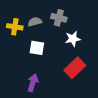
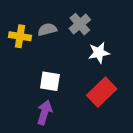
gray cross: (59, 18) -> (80, 24), turned 35
white square: (37, 48) -> (50, 81), moved

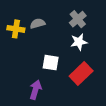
gray cross: (80, 24) -> (78, 19), moved
white square: (50, 81) -> (51, 63), moved

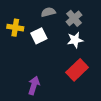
gray semicircle: (38, 23) -> (48, 12), moved
white square: (51, 63) -> (39, 36), moved, turned -35

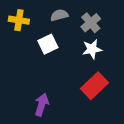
yellow cross: (15, 28) -> (19, 20), moved

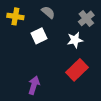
gray semicircle: (59, 15) -> (48, 12), turned 56
gray cross: (91, 23) -> (86, 18), moved

